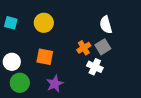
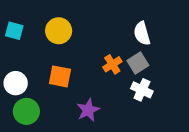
white cross: (95, 67) -> (142, 90), moved
purple star: (55, 84) -> (88, 110), moved

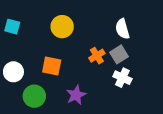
yellow circle: (59, 31) -> (62, 27), moved
green circle: (26, 111) -> (34, 96), moved

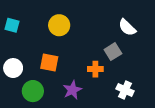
white semicircle: (122, 29) -> (127, 27), moved, turned -30
orange cross: (97, 56) -> (95, 69), moved, turned 32
white cross: (122, 78) -> (125, 90), moved

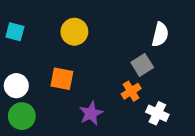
white semicircle: (127, 27) -> (160, 34), turned -120
orange cross: (95, 69) -> (131, 91), moved, turned -32
green circle: (33, 91) -> (22, 116), moved

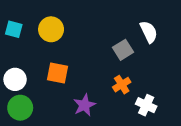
yellow circle: (74, 32) -> (51, 29), moved
white semicircle: (160, 34) -> (149, 32), turned -40
gray square: (142, 65) -> (123, 50), moved

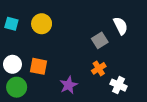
orange square: (57, 73) -> (38, 66), moved

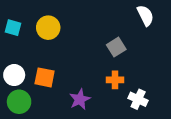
white semicircle: (121, 26) -> (145, 15), moved
orange cross: (99, 68) -> (115, 80), turned 32

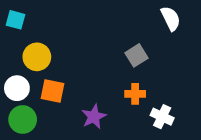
cyan square: (13, 28) -> (15, 20), moved
yellow circle: (48, 28) -> (37, 57), moved

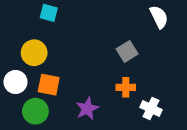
cyan square: (15, 20) -> (49, 13), moved
green circle: (23, 119) -> (35, 111), moved

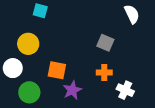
gray square: (127, 51) -> (105, 43), turned -35
orange square: (49, 85) -> (57, 70), moved

